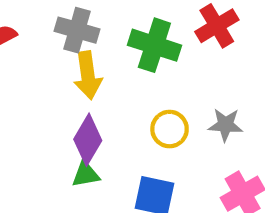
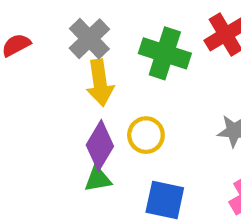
gray cross: (77, 30) -> (89, 39), turned 30
yellow circle: (170, 129) -> (146, 135), moved

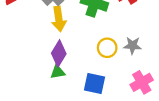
yellow circle: (146, 135) -> (107, 48), moved

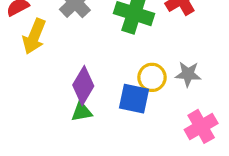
yellow arrow: (59, 19) -> (34, 36), moved, turned 30
blue square: (94, 83) -> (134, 99), moved

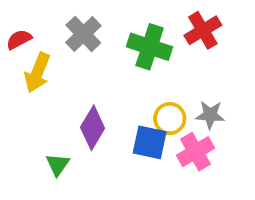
green triangle: (82, 112) -> (58, 165), moved, turned -45
pink cross: (201, 126) -> (196, 152), moved

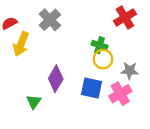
green cross: (150, 47) -> (100, 45), moved, size x0.6
yellow circle: (170, 119) -> (103, 59), moved

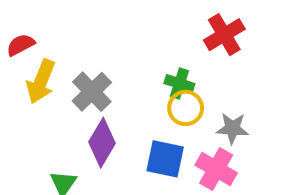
gray cross: (50, 20) -> (92, 92), moved
pink cross: (120, 94) -> (216, 169), turned -30

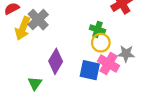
gray cross: (92, 92) -> (38, 20), moved
pink cross: (216, 169) -> (108, 64), moved

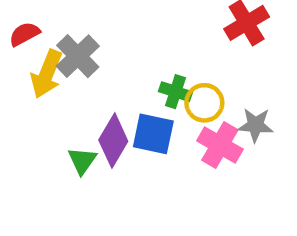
green cross: (97, 29) -> (175, 92), moved
blue square: (90, 70) -> (153, 134), moved
green triangle: (35, 83) -> (82, 161), moved

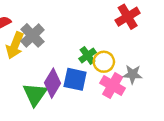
green cross: (175, 92) -> (88, 55), turned 36
green triangle: (82, 161) -> (35, 94), size x1.5

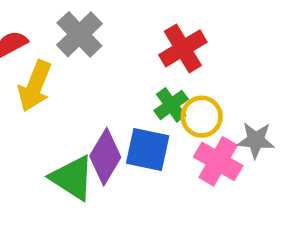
red cross: (128, 17) -> (183, 48), moved
gray cross: (32, 35) -> (79, 34), moved
green triangle: (35, 94) -> (72, 178), turned -32

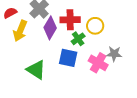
red cross: (183, 48) -> (70, 20), moved, turned 30
yellow circle: (202, 117) -> (95, 26), moved
purple diamond: (105, 157) -> (50, 28), moved

